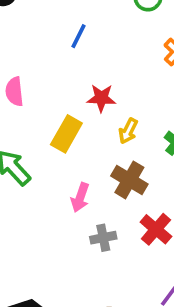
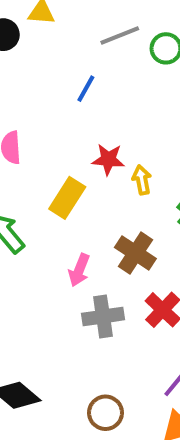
yellow arrow: (128, 131) -> (142, 180), moved, turned 140
gray cross: (103, 238) -> (103, 317), size x1.4

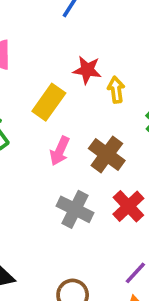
pink arrow: (79, 270) -> (60, 151), moved
gray cross: (103, 317) -> (75, 209), turned 32

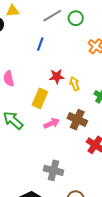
pink arrow: (60, 151) -> (52, 123), turned -126
gray cross: (75, 209) -> (54, 170), moved

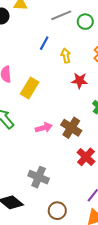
red star: (57, 76) -> (80, 81), moved
yellow arrow: (75, 84) -> (66, 56), moved
yellow rectangle: (40, 98) -> (30, 88), moved

